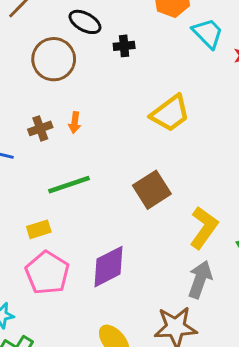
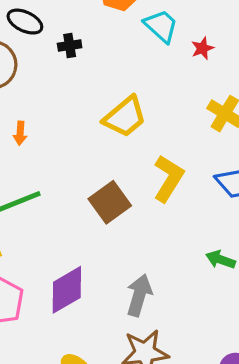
yellow L-shape: (204, 228) -> (168, 178), moved
gray arrow: (200, 279) -> (139, 295), moved

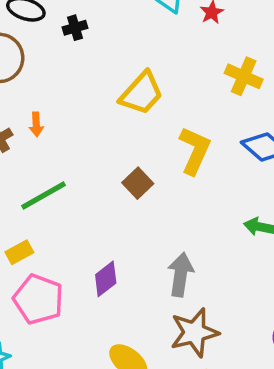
brown square: (110, 202) -> (138, 183), size x0.7
purple diamond: (67, 290) -> (106, 279), size x0.7

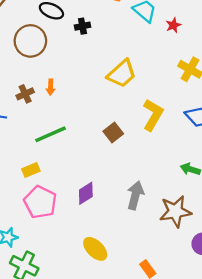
brown star: (194, 333) -> (175, 211), moved

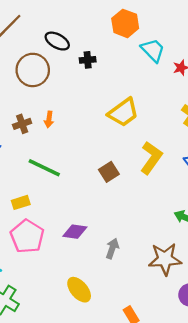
green line: (51, 134) -> (44, 168), turned 44
purple diamond: (86, 193) -> (75, 232), turned 35
gray arrow: (135, 195) -> (112, 248), moved, size x0.7

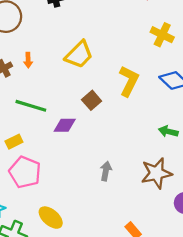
yellow trapezoid: (123, 112) -> (79, 55), moved
purple diamond: (75, 232) -> (65, 125), moved
yellow ellipse: (79, 290) -> (51, 218), moved

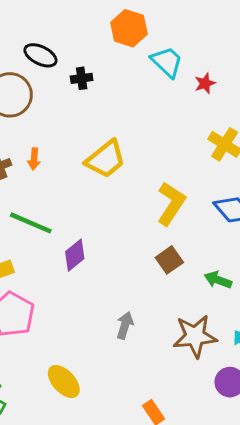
brown square: (92, 100) -> (169, 260), moved
purple diamond: (65, 125) -> (75, 255), turned -45
yellow ellipse: (51, 218) -> (64, 382), moved

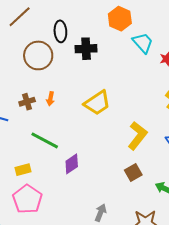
black ellipse: (40, 55) -> (60, 31), turned 55
black cross: (82, 78) -> (86, 49), size x1.5

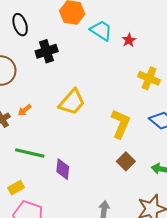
black ellipse: (60, 31) -> (20, 25), moved
orange arrow: (50, 99) -> (24, 110), turned 56
purple diamond: (72, 164) -> (63, 169), turned -35

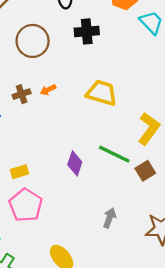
yellow trapezoid: (72, 102) -> (102, 93), turned -128
green line: (30, 153) -> (114, 154), moved

